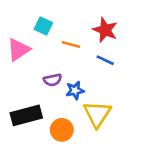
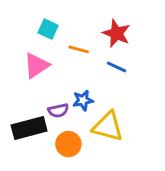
pink triangle: (18, 50) -> (36, 65), moved
purple semicircle: (53, 80) -> (58, 111), moved
yellow triangle: (97, 114) -> (108, 127), turned -48

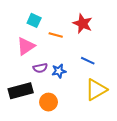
blue line: (116, 67) -> (88, 61), moved
purple semicircle: (58, 111) -> (40, 68), moved
yellow triangle: (108, 127) -> (96, 90), moved, turned -45

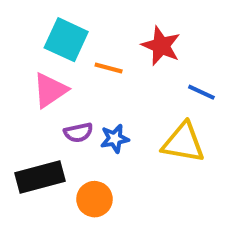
cyan square: (34, 20) -> (66, 40), size x1.5
blue line: (88, 61) -> (201, 92), moved
yellow triangle: (96, 90) -> (183, 143), moved, turned 40

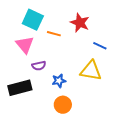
pink triangle: (50, 90) -> (25, 45), turned -36
blue star: (115, 139) -> (59, 81), moved
orange circle: (94, 199) -> (63, 105), moved

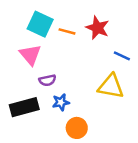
orange line: (54, 34) -> (67, 31), moved
blue star: (59, 81) -> (61, 102), moved

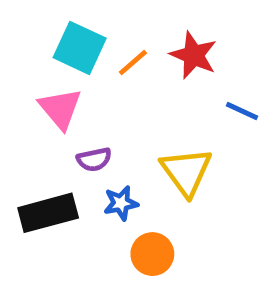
orange line: (67, 31) -> (133, 62), turned -56
yellow triangle: (111, 86) -> (186, 172), moved, turned 44

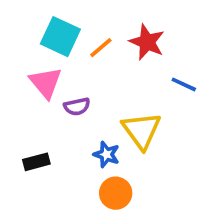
purple semicircle: (94, 159) -> (77, 107), moved
blue star: (121, 203) -> (106, 154), moved, turned 30
black rectangle: (48, 213) -> (36, 162), size x0.6

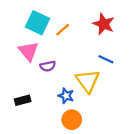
red star: (147, 42) -> (104, 24), moved
blue line: (184, 84) -> (106, 59), moved

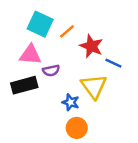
red star: (104, 24) -> (91, 46), moved
pink triangle: (28, 51) -> (30, 55), turned -45
black rectangle: (23, 100) -> (24, 85), moved, size x1.5

